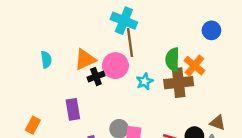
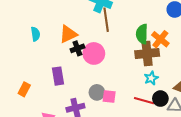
pink circle: (115, 66) -> (94, 53), moved
cyan star: (145, 81) -> (151, 78), moved

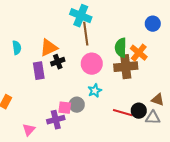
pink circle: (94, 53) -> (92, 64), moved
purple rectangle: (58, 76) -> (39, 71), moved
cyan star: (151, 78) -> (95, 91), moved
pink square: (109, 96) -> (65, 108), moved

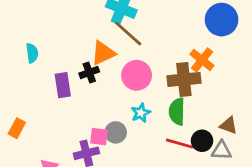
blue circle: (153, 24) -> (222, 20), size x1.5
brown line: (86, 34) -> (128, 34), turned -40
orange triangle: (49, 48) -> (103, 53), moved
green semicircle: (121, 48) -> (177, 112), moved

